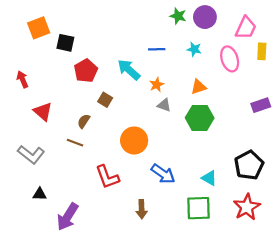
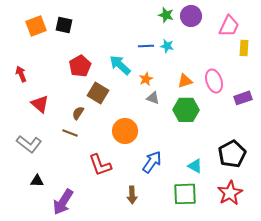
black square: (65, 43) -> (64, 25), moved
cyan star: (194, 49) -> (167, 46), moved
pink ellipse: (230, 59) -> (214, 81), moved
brown square: (105, 100) -> (98, 93), size x1.5
blue arrow: (163, 174) -> (152, 162), turned -90

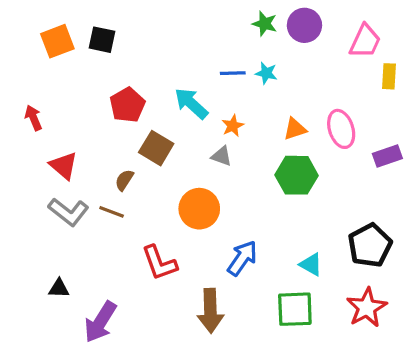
gray triangle: (153, 98) -> (222, 156), moved
gray L-shape: (29, 144) -> (68, 212), moved
brown arrow: (132, 195) -> (210, 311), size x1.5

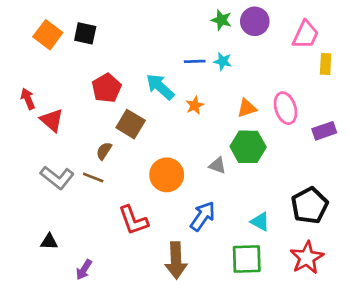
orange square: (57, 41) -> (48, 35), turned -32
gray triangle: (222, 156) -> (217, 166), moved
red triangle: (64, 166) -> (52, 120), moved
purple arrow: (100, 322) -> (84, 270), size x0.6

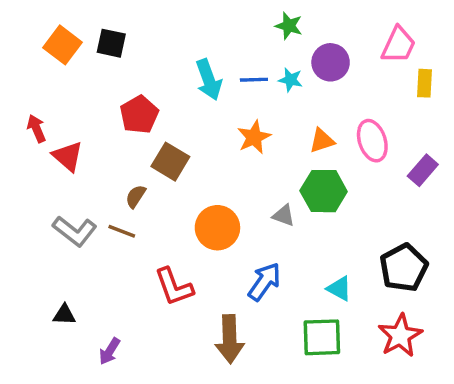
purple circle: (255, 21) -> (331, 62), moved
cyan arrow: (160, 87) -> (209, 80), moved, turned -152
orange star: (195, 105) -> (254, 137), size x1.4
purple rectangle: (324, 131) -> (423, 170), turned -30

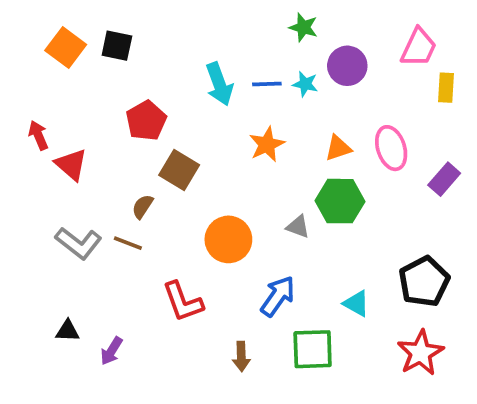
green square: (322, 337) -> (313, 349), moved
brown arrow: (230, 339) -> (241, 356), size x0.6
purple arrow: (110, 351) -> (111, 351), moved

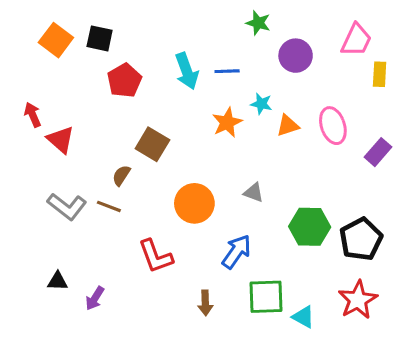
cyan star: (305, 84) -> (261, 104), moved
red pentagon: (146, 121) -> (124, 80), moved
green hexagon: (340, 201) -> (310, 227), moved
cyan triangle: (356, 303) -> (303, 317), moved

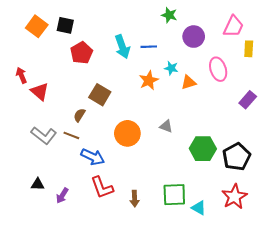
pink ellipse: (333, 126) -> (218, 69), moved
blue arrow: (236, 252) -> (93, 157), moved, turned 80
red L-shape: (156, 256) -> (102, 187), moved

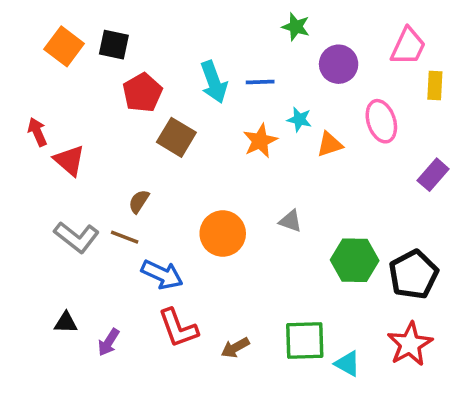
brown square: (100, 95) -> (176, 137), moved
brown arrow: (135, 199) -> (235, 348), turned 63

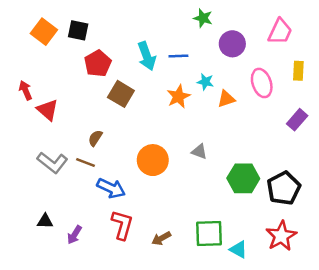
yellow rectangle: (435, 86) -> (298, 71), moved
red L-shape: (178, 328) -> (122, 225), turned -144

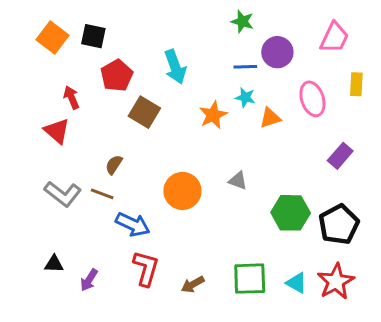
blue line: (178, 56) -> (245, 67), moved
red arrow: (26, 90) -> (71, 97), moved
purple rectangle: (297, 120) -> (340, 156), moved
cyan triangle: (238, 249) -> (296, 283), moved

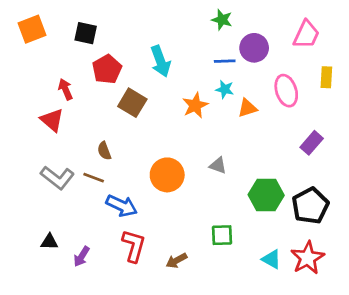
orange square: (52, 38) -> (32, 29), moved, turned 32
brown semicircle: (114, 165) -> (104, 151), turned -54
green square: (250, 279) -> (222, 235), moved, size x0.7

